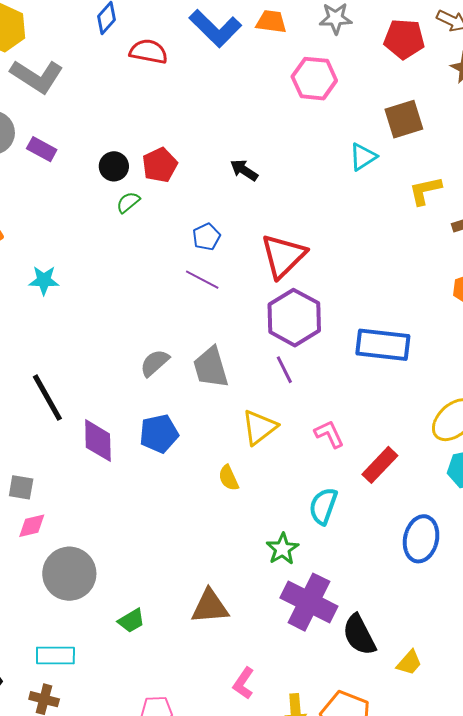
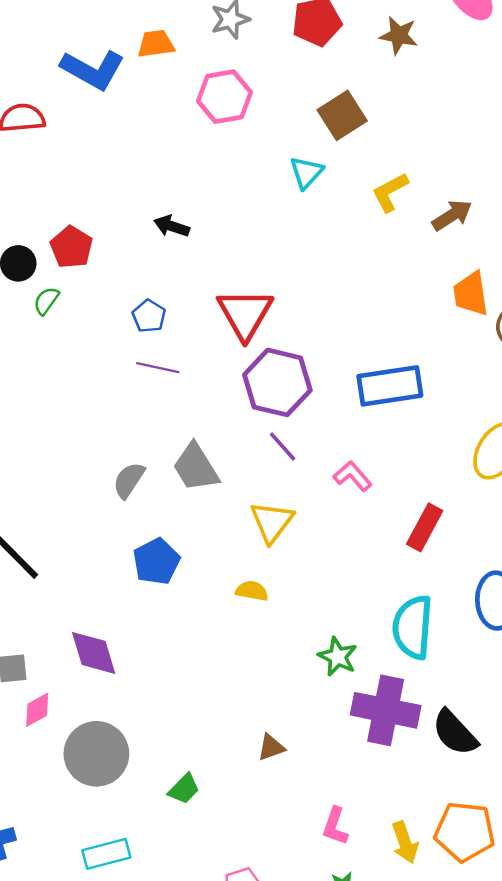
pink L-shape: (329, 434) -> (353, 476), moved
purple diamond: (98, 441) -> (94, 653), moved
yellow semicircle: (229, 478) -> (252, 591), turned 140
cyan semicircle: (323, 506) -> (413, 627), moved, size x1.4
brown triangle: (210, 607) -> (271, 747), size x0.6

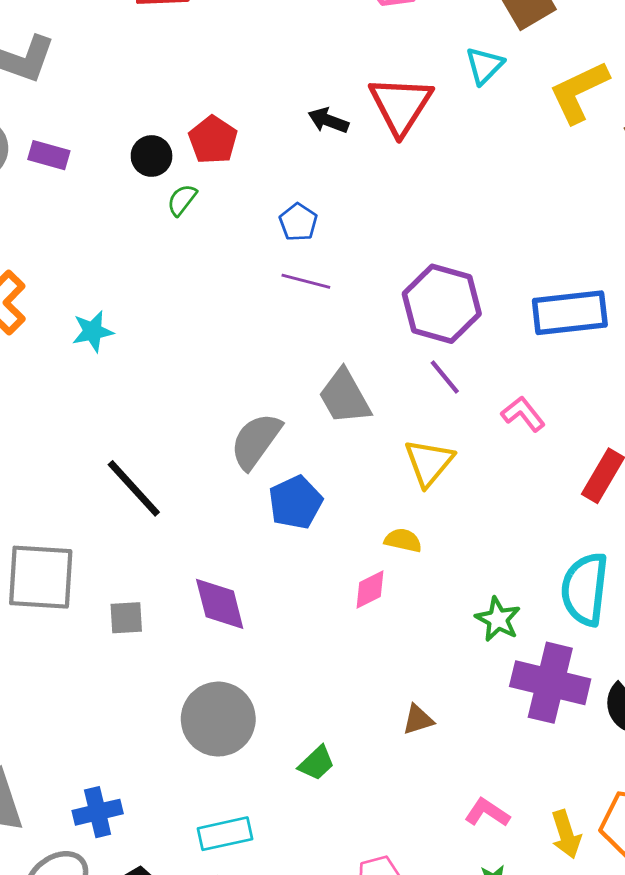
yellow L-shape: (390, 192) -> (579, 92), size x1.4
red triangle: (245, 314) -> (401, 105), moved
gray semicircle: (129, 480) -> (256, 441), moved, size x1.4
pink diamond: (37, 710) -> (370, 589), moved
pink L-shape: (335, 826) -> (487, 813), turned 102

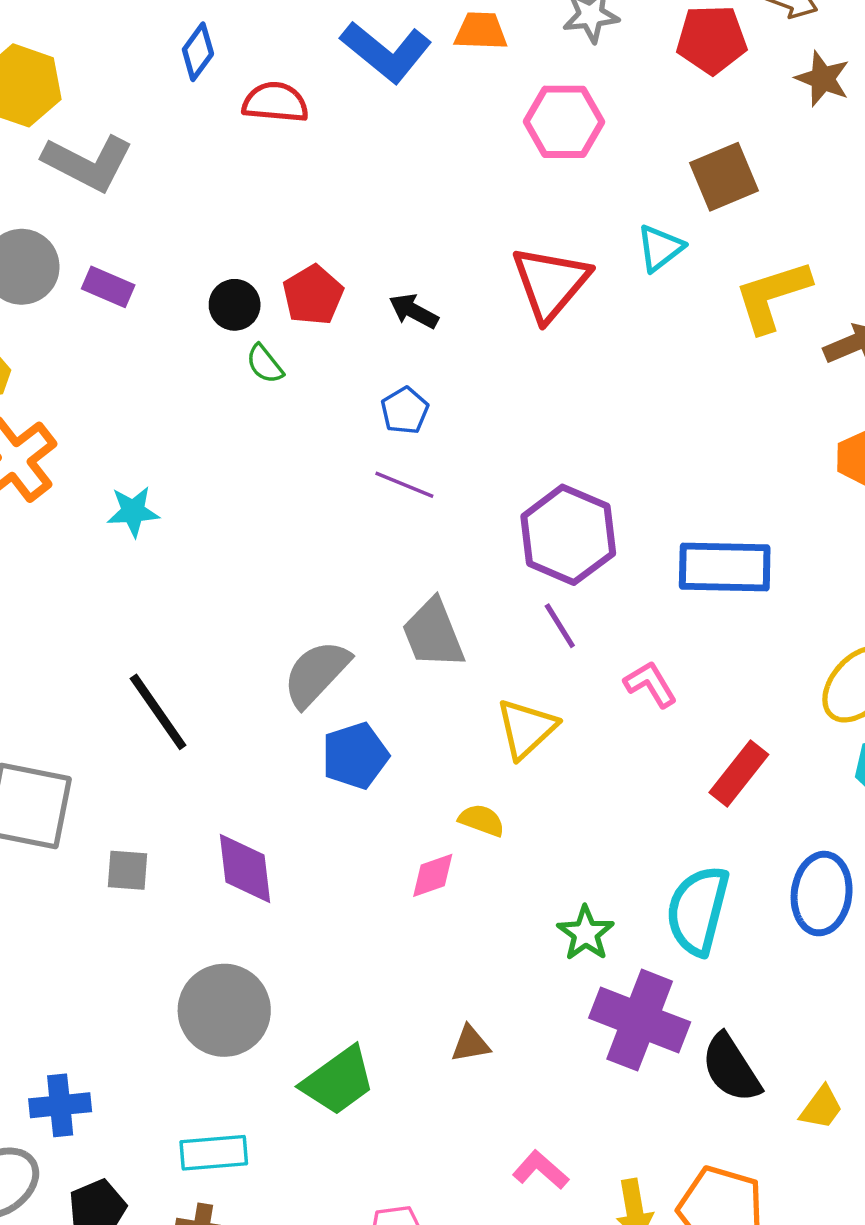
black arrow: (328, 121) -> (414, 311), moved
green semicircle: (182, 200) -> (265, 364), turned -84
green trapezoid: (317, 763) -> (338, 1081), size x1.6

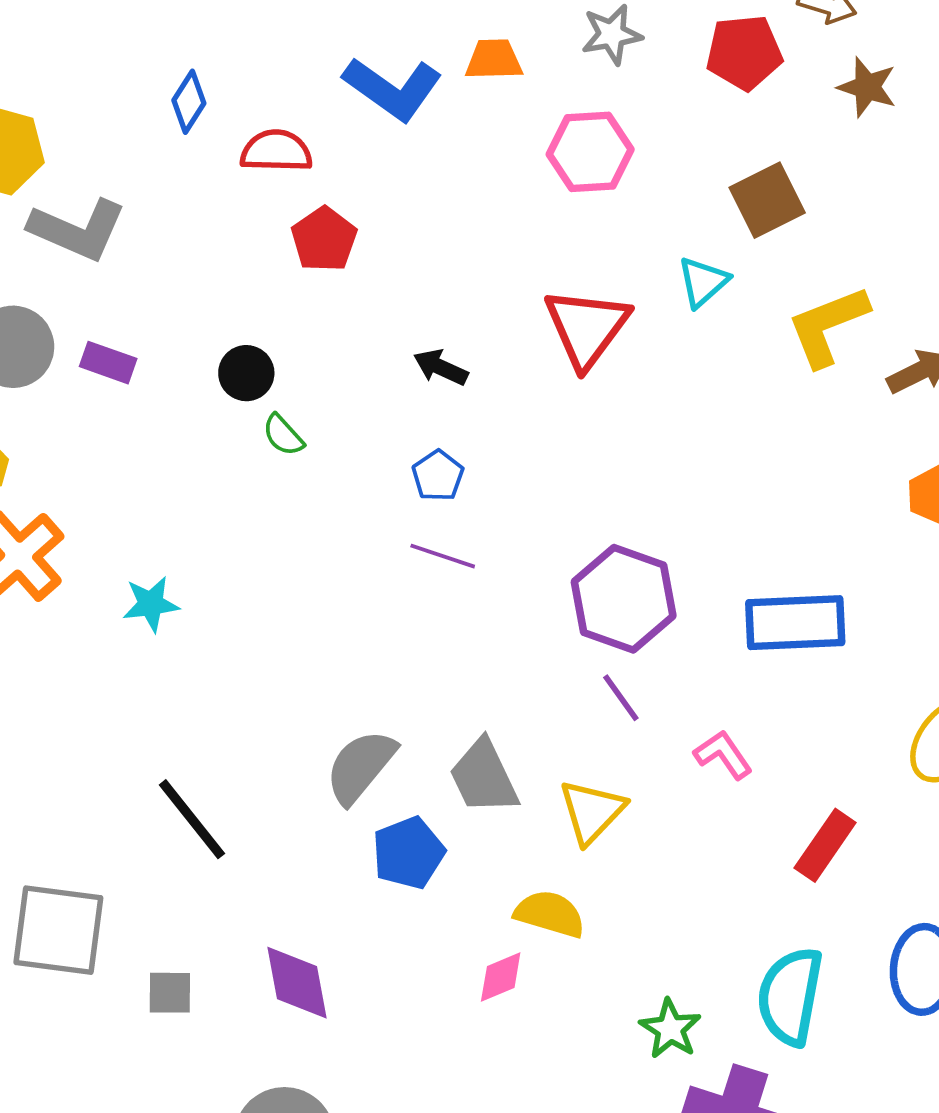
red pentagon: (313, 295) -> (324, 239), moved
gray trapezoid: (433, 634) -> (484, 777), moved
yellow semicircle: (482, 820) -> (550, 914), size x1.4

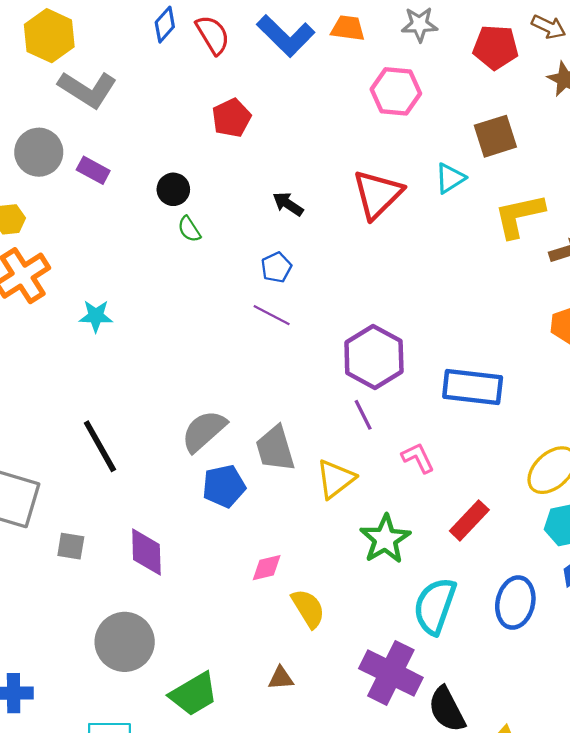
red semicircle: (276, 151) -> (213, 35), moved, turned 48
yellow semicircle: (550, 914) -> (308, 608), moved, turned 33
green star: (670, 1029) -> (385, 539), moved, size x1.4

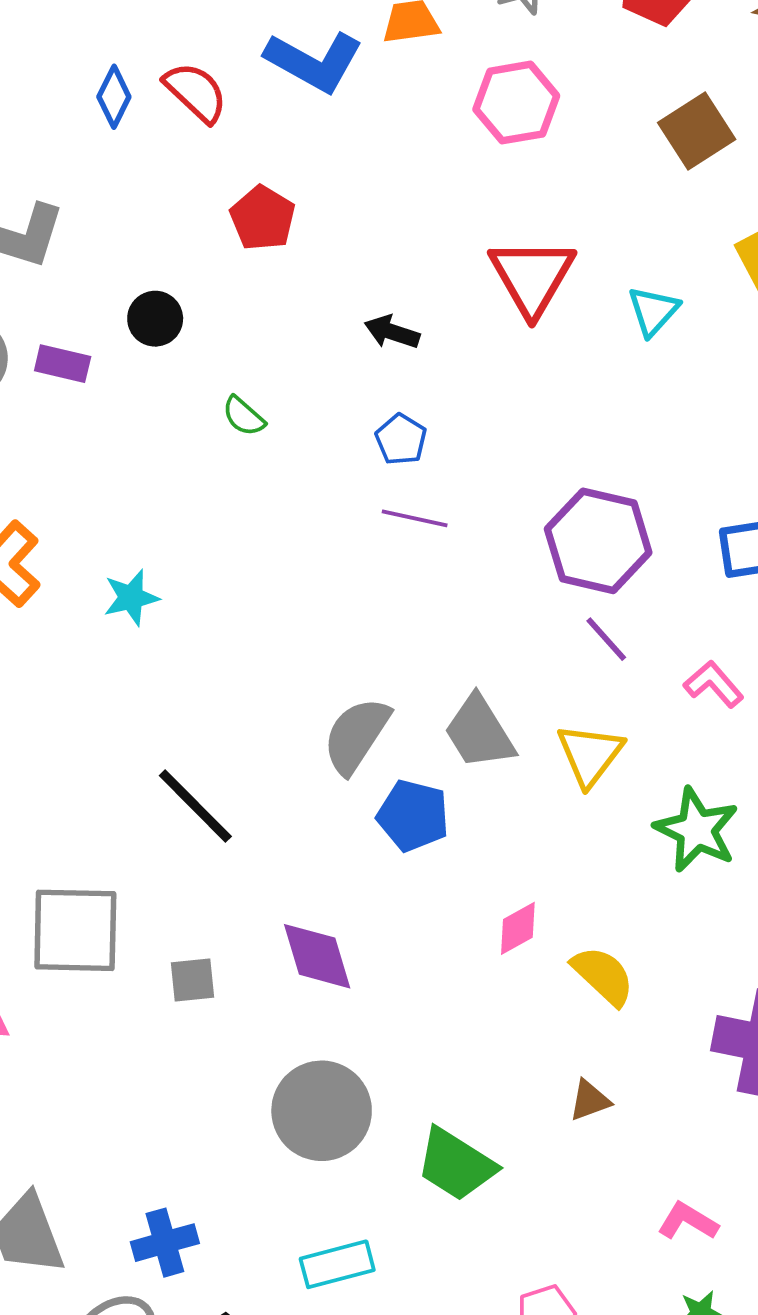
cyan triangle: (450, 178) -> (653, 311), moved
black circle: (173, 189) -> (155, 319), moved
blue pentagon: (224, 486) -> (413, 816), turned -30
green trapezoid: (194, 694) -> (456, 1164), turned 78

